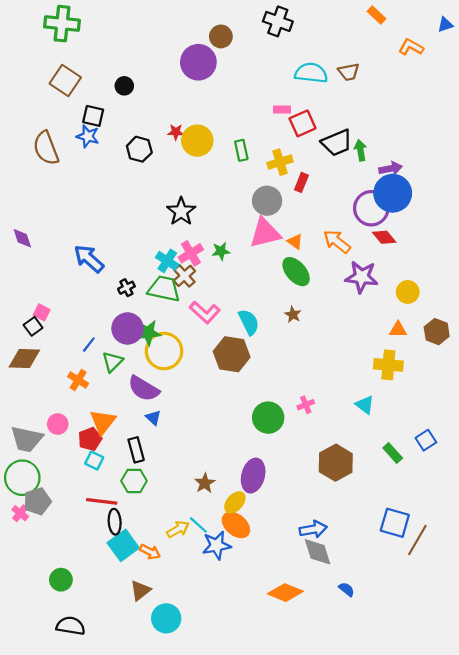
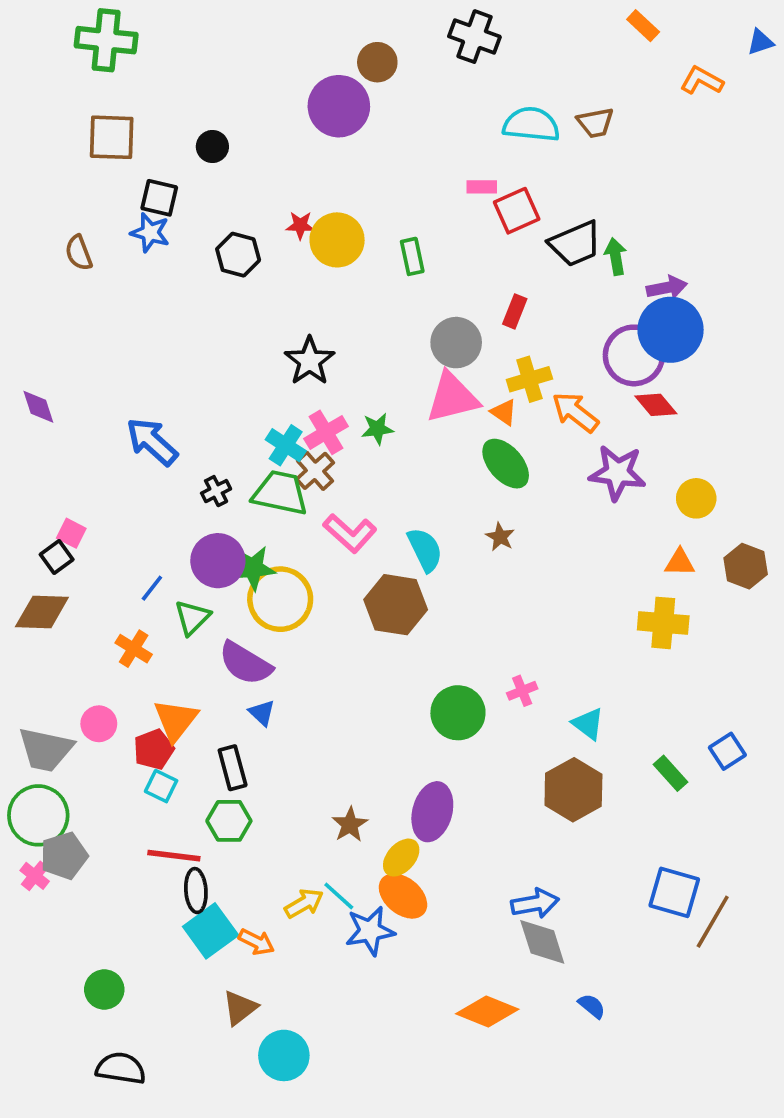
brown square: (65, 80) -> (112, 137), turned -32
brown semicircle: (46, 148) -> (79, 253), size x0.6
yellow cross: (280, 162) -> (529, 379), moved
cyan triangle: (365, 405) -> (588, 724), moved

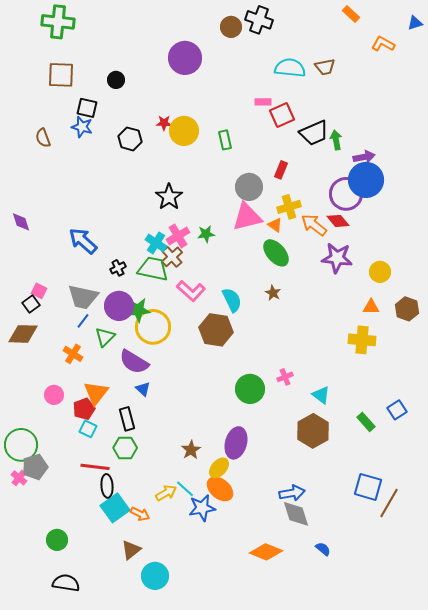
brown circle: (377, 62) -> (231, 27), moved
red diamond: (656, 405) -> (338, 221), moved
gray trapezoid: (46, 749) -> (83, 297), moved

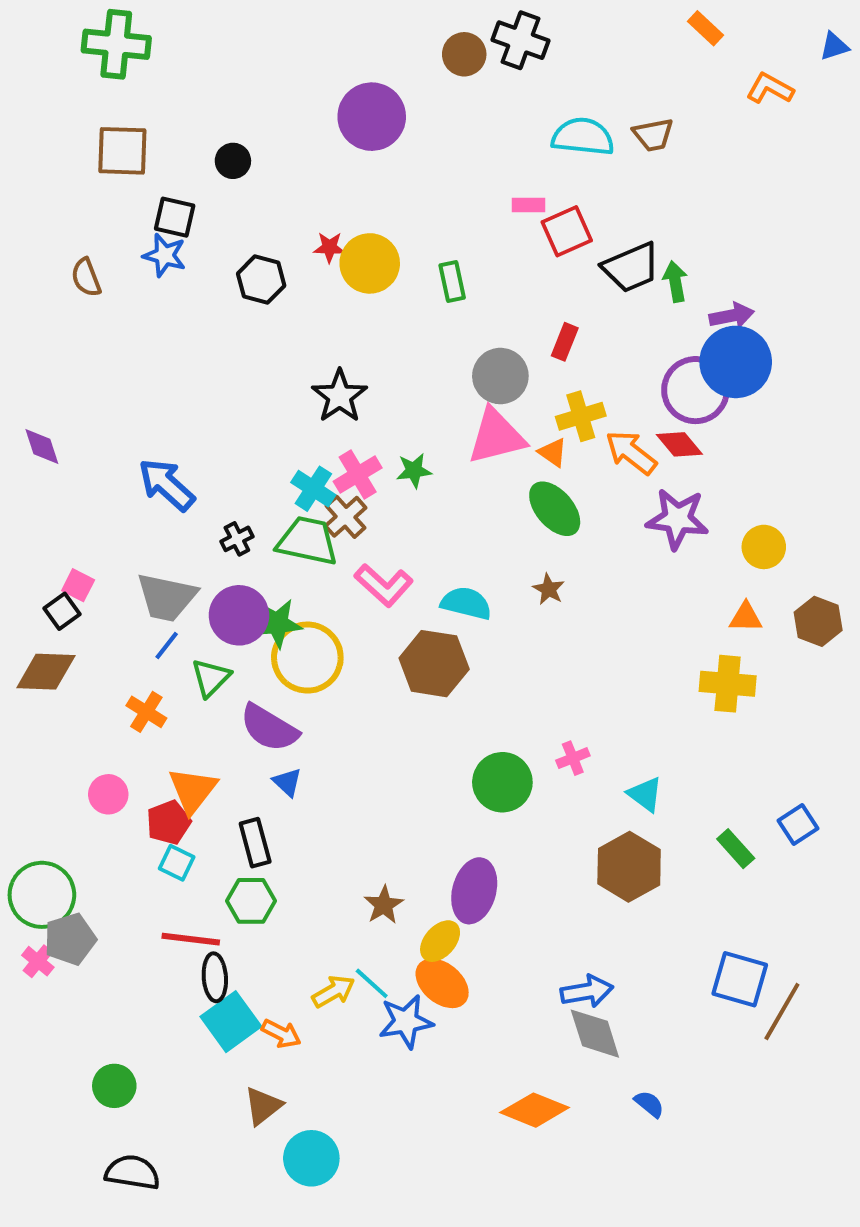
cyan semicircle: (232, 300) -> (466, 603), turned -50

